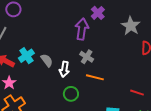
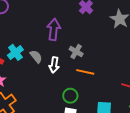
purple arrow: (82, 29) -> (54, 29), moved
green circle: (71, 94) -> (70, 96), moved

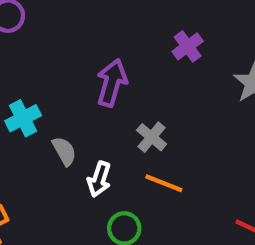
gray semicircle: (36, 57) -> (64, 151), moved
white arrow: (54, 65) -> (99, 179), moved

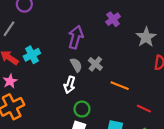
gray semicircle: (64, 151) -> (76, 65), moved
orange line: (164, 183) -> (120, 86), moved

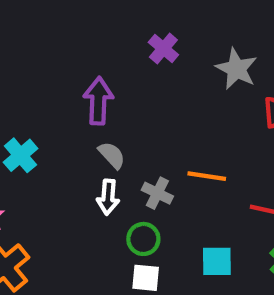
gray cross: (95, 64) -> (157, 193), moved

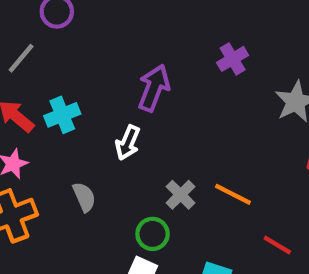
gray semicircle: (112, 155) -> (84, 197), moved
white arrow: (108, 197) -> (128, 143), moved

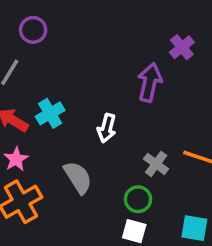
purple arrow: (154, 88) -> (150, 82), moved
gray semicircle: (84, 197) -> (78, 177), size x1.4

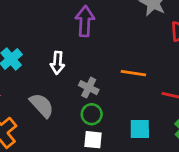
gray cross: (156, 164) -> (89, 88), moved

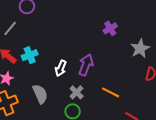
purple arrow: (85, 21) -> (86, 65), moved

